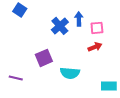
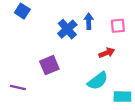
pink square: (97, 28) -> (118, 26), moved
cyan semicircle: (70, 73) -> (98, 81), moved, turned -42

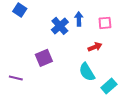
cyan semicircle: (98, 81) -> (87, 72), turned 96
cyan rectangle: (122, 97) -> (109, 86), turned -42

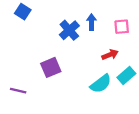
cyan semicircle: (87, 72) -> (101, 84), turned -96
cyan rectangle: (109, 86) -> (126, 76), moved

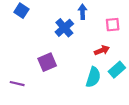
blue arrow: (91, 22) -> (83, 12), moved
cyan semicircle: (101, 84) -> (93, 77), turned -36

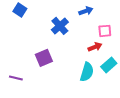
blue arrow: (83, 12) -> (86, 11), moved, turned 72
pink square: (113, 25) -> (105, 31), moved

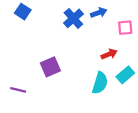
blue cross: (60, 26) -> (73, 18), moved
pink square: (105, 31) -> (125, 28), moved

